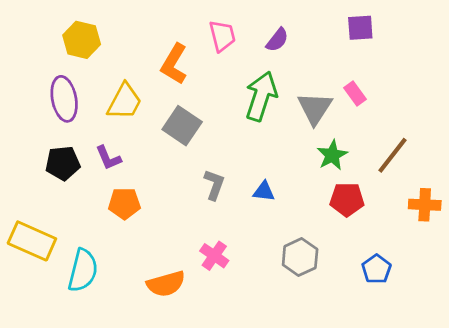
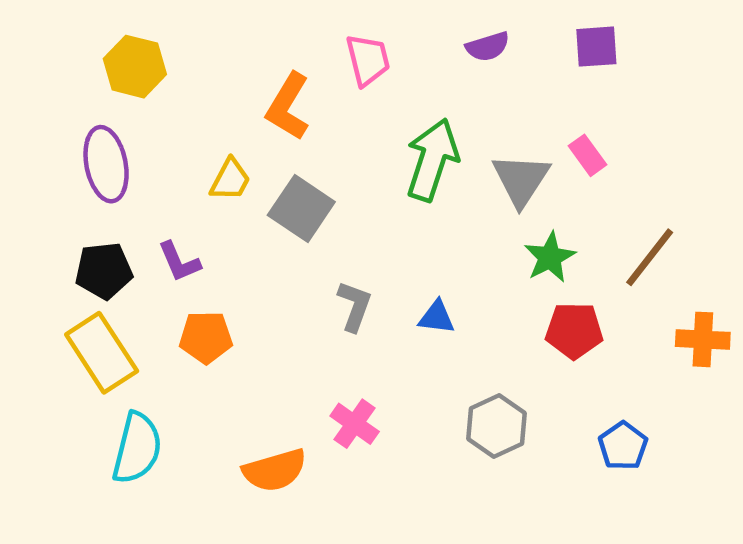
purple semicircle: (277, 40) -> (488, 47), moved, turned 35
yellow trapezoid: (124, 102) -> (230, 180), moved, size x0.7
yellow rectangle: (32, 241) -> (102, 353), moved, turned 33

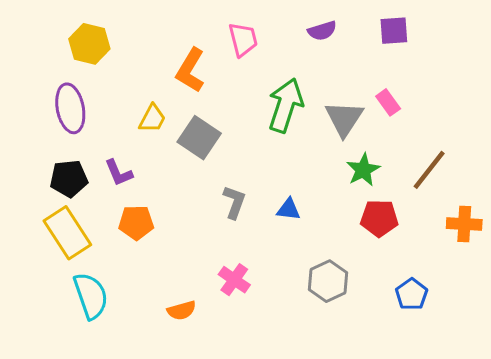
cyan semicircle: (137, 448) -> (91, 296), turned -33
orange semicircle: (275, 470) -> (182, 310), size x0.7

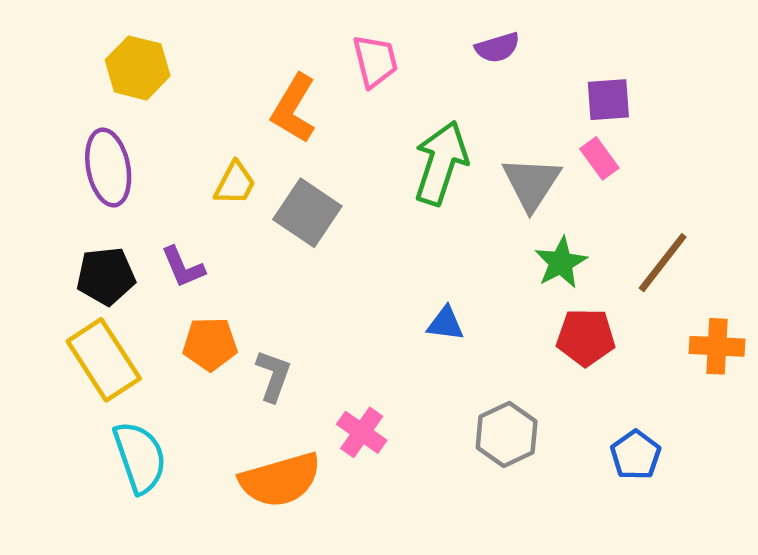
purple square: (394, 31) -> (608, 100), moved
gray L-shape: (234, 202) -> (273, 376), moved
orange semicircle: (182, 310) -> (280, 480), size x1.8

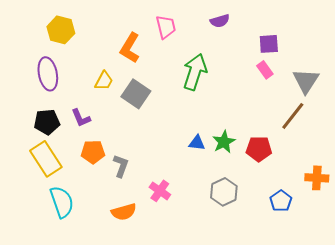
gray triangle: (531, 183) -> (306, 81), moved
green star: (561, 263) -> (224, 142), moved
orange cross: (717, 346) -> (317, 178), moved
orange semicircle: (280, 480) -> (124, 212), size x0.7

